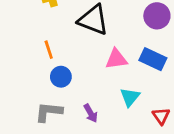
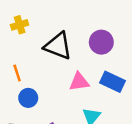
purple circle: (157, 16) -> (101, 42), moved

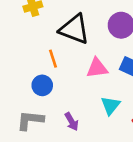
orange line: (17, 73) -> (53, 59), moved

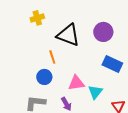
pink triangle: (97, 68) -> (76, 83), moved

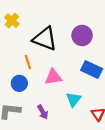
yellow cross: (37, 18) -> (12, 21), turned -32
pink triangle: (76, 83) -> (53, 77), moved

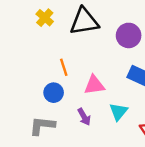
black triangle: (45, 39) -> (84, 21), moved, turned -30
purple arrow: (43, 112) -> (84, 117), moved

